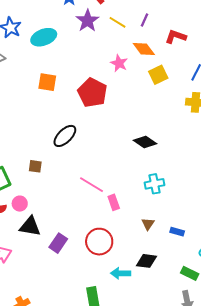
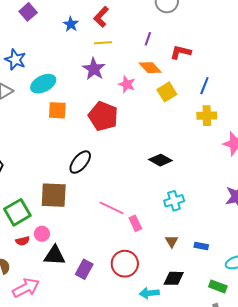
purple star: (88, 21) -> (94, 69), moved
yellow line: (118, 22) -> (103, 43), moved, turned -30
cyan ellipse: (44, 37) -> (43, 84), moved
brown square: (35, 166) -> (54, 195), size x2.0

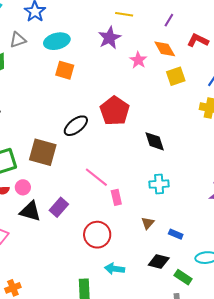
red pentagon: (103, 116) -> (115, 111), moved
black diamond: (160, 160) -> (155, 141), turned 30
purple rectangle: (84, 269) -> (59, 207), moved
black diamond: (174, 278) -> (159, 261), moved

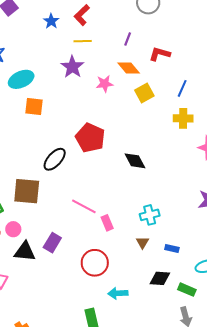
pink star: (138, 60) -> (105, 84), turned -30
cyan cross: (159, 184) -> (150, 215), moved

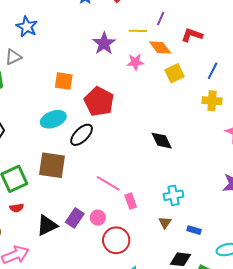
yellow line: (83, 41) -> (138, 31), moved
cyan ellipse: (21, 79) -> (53, 119), moved
red pentagon: (90, 138) -> (99, 102), moved
pink circle: (13, 229) -> (98, 218), moved
black triangle: (25, 251) -> (47, 225), turned -35

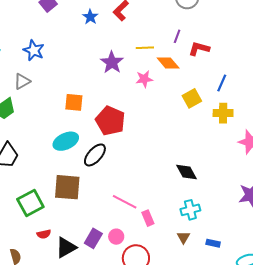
purple line: (161, 19) -> (177, 36), moved
yellow square: (175, 73) -> (192, 98), moved
black diamond: (162, 141) -> (186, 172), moved
red semicircle: (17, 208) -> (44, 234), moved

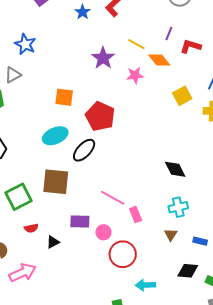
yellow line: (145, 48) -> (136, 44), turned 30
purple rectangle: (93, 238) -> (80, 222), moved, turned 60
black triangle: (66, 247) -> (53, 242), size x0.6

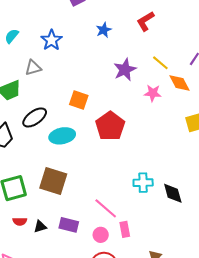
blue star: (83, 12) -> (104, 30), moved
black ellipse: (84, 150) -> (35, 117), moved
cyan cross: (178, 207) -> (143, 183), moved
pink circle: (103, 232) -> (101, 235), moved
black triangle: (53, 242) -> (40, 227), moved

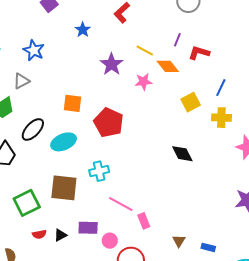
cyan cross: (143, 183) -> (99, 171), moved
black diamond: (173, 193) -> (182, 154), moved
pink circle: (101, 235) -> (110, 241), moved

